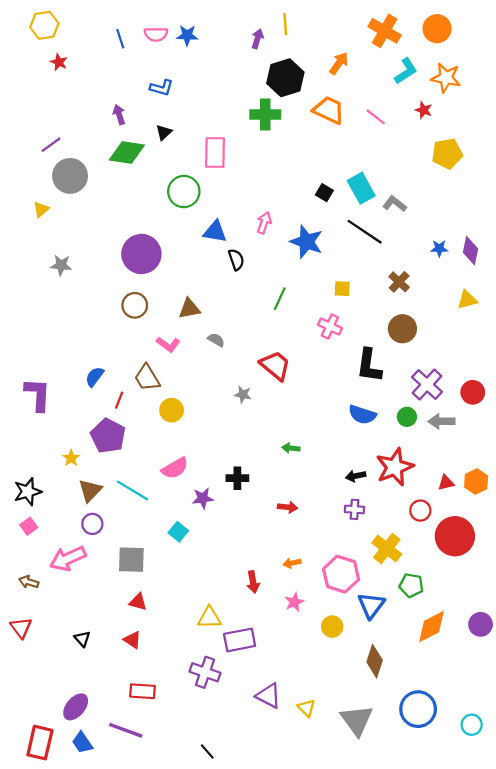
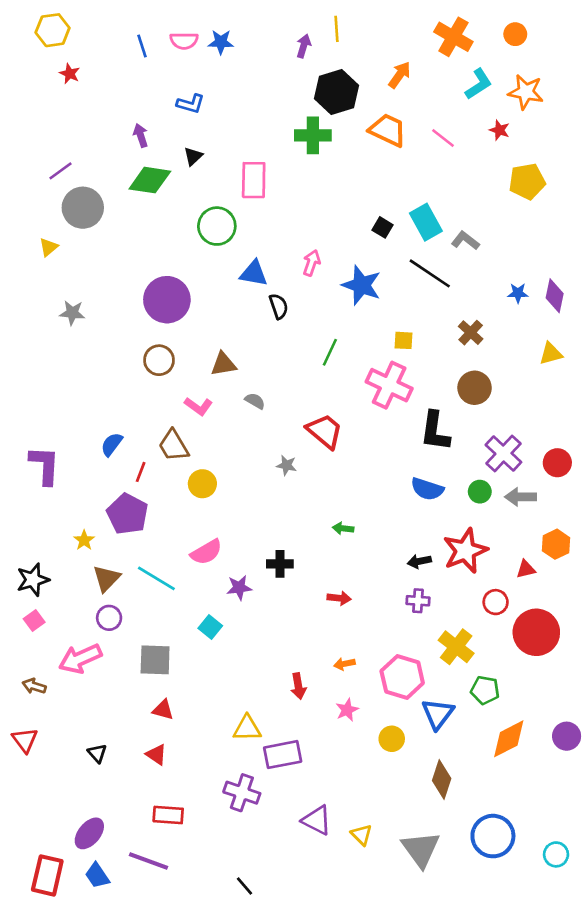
orange circle: (437, 29) -> (515, 34), size x0.7
pink cross: (330, 326) -> (389, 385), size x1.6
orange hexagon: (476, 482) -> (556, 544), moved

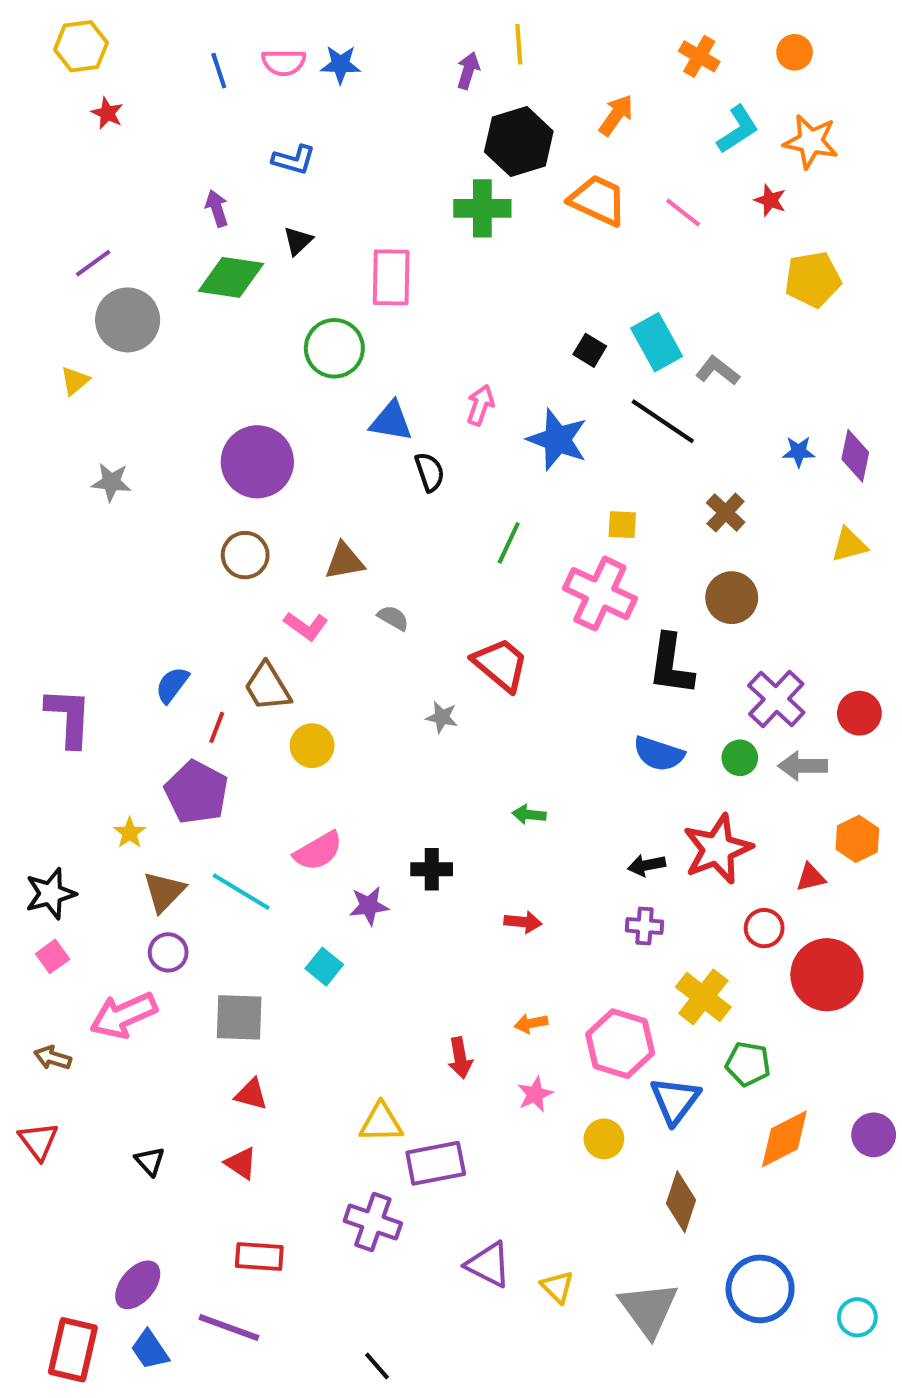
orange cross: (453, 37) -> (699, 56), size x0.7

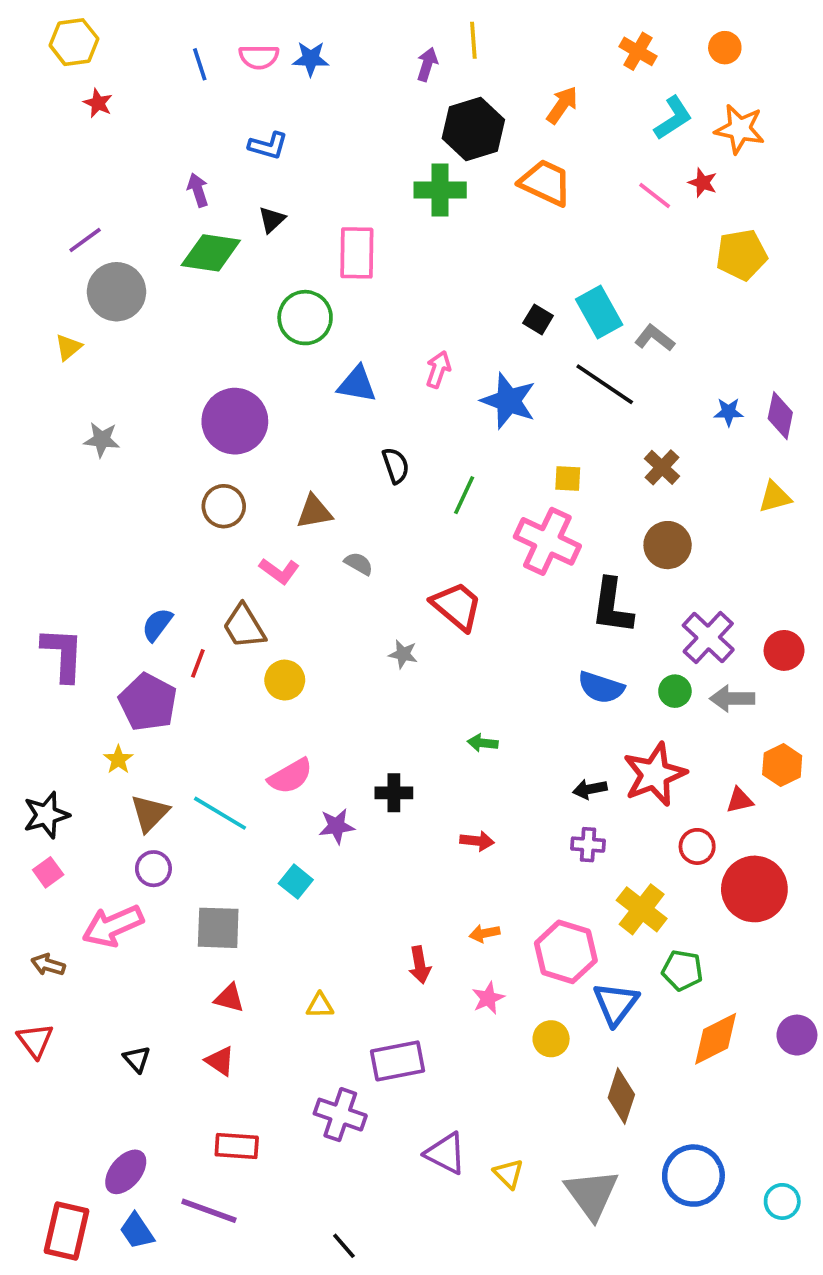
pink line: (683, 212) -> (655, 196), moved
black semicircle: (430, 472) -> (396, 466), moved
purple pentagon: (197, 792) -> (148, 702), moved
yellow triangle: (381, 1123) -> (320, 1005), moved, size x0.7

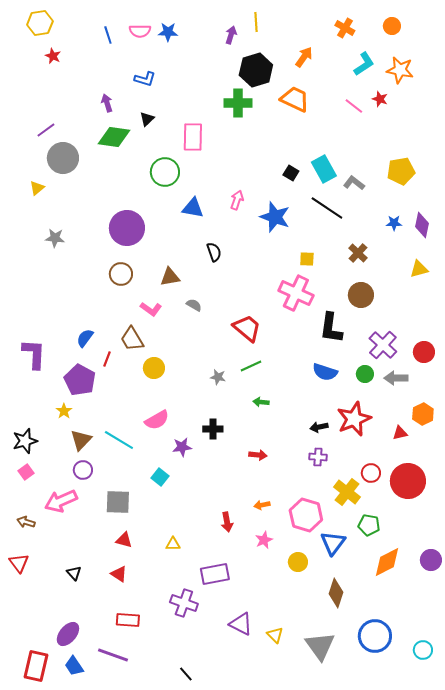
yellow pentagon: (741, 255) -> (401, 171), moved
green line: (464, 495) -> (251, 366), moved, turned 40
gray star: (403, 654) -> (218, 377), moved
red circle: (697, 846) -> (371, 473), moved

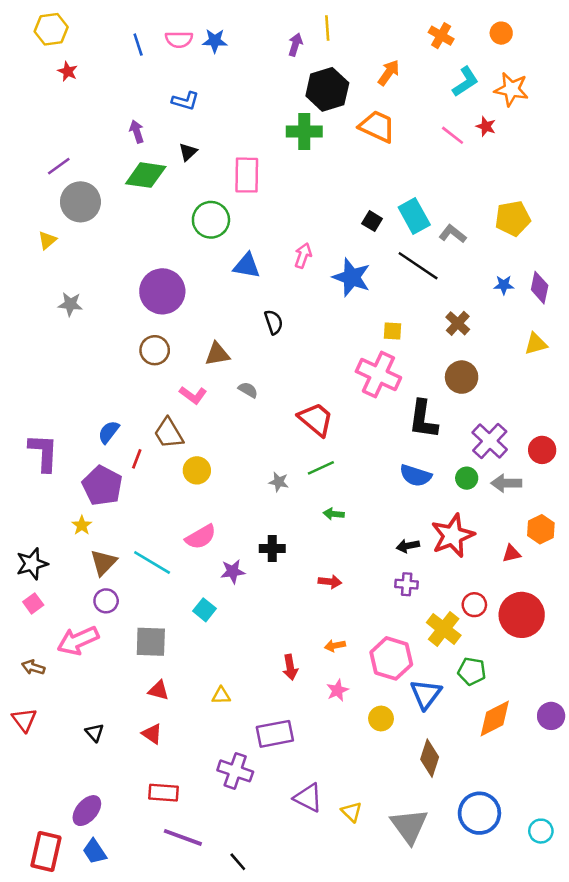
purple line: (113, 655) -> (183, 837), moved

